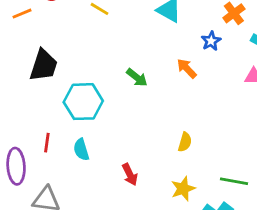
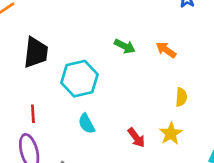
orange arrow: (187, 68) -> (166, 50), moved
red line: (47, 143) -> (33, 114), moved
yellow star: (183, 189) -> (171, 134), moved

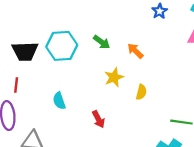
black trapezoid: (36, 52) -> (25, 51), moved, turned 72
cyan hexagon: (79, 79) -> (62, 46), moved
yellow star: (171, 134) -> (114, 77), moved

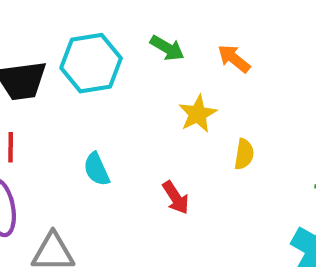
yellow semicircle: (141, 92) -> (244, 154), moved

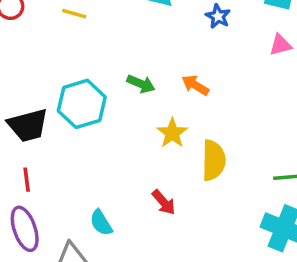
yellow semicircle: (244, 154) -> (214, 160), size x1.6
cyan semicircle: (97, 169) -> (101, 223), moved

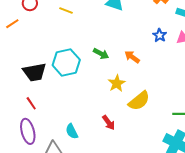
blue star: (218, 16) -> (160, 35), moved
yellow semicircle: (214, 160) -> (139, 101), turned 45
red line: (27, 180) -> (31, 103), turned -32

